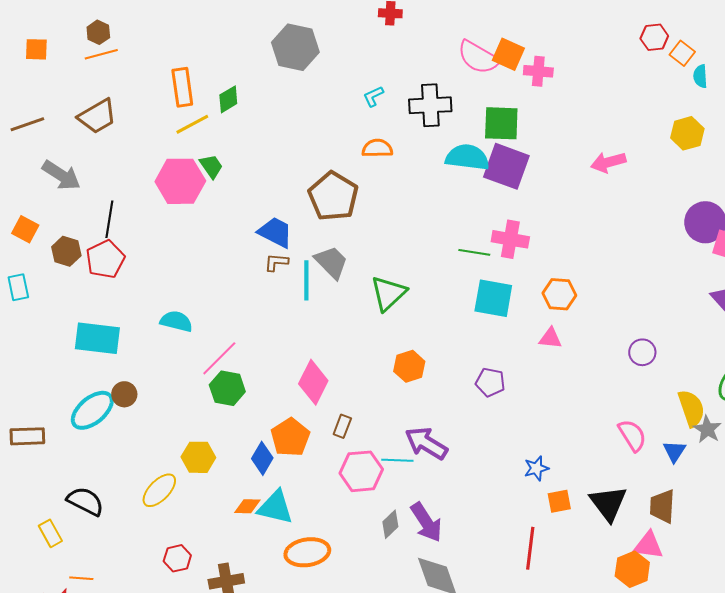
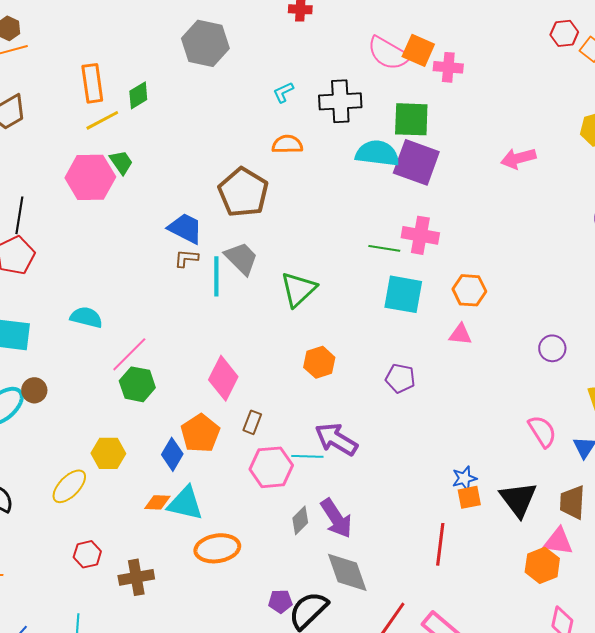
blue star: (536, 468) -> (464, 478), moved

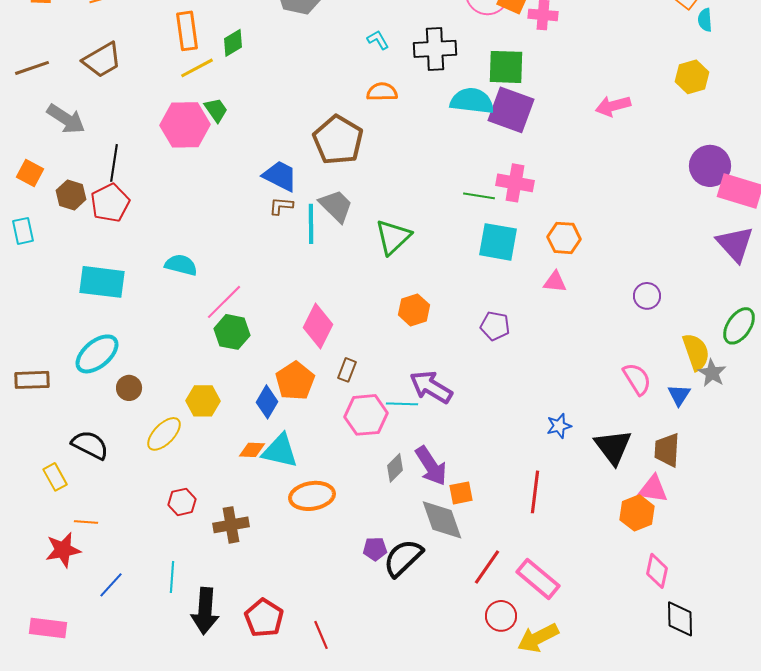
cyan L-shape: (283, 92) -> (378, 40), turned 85
brown circle: (34, 390) -> (129, 388), moved
orange square: (469, 497) -> (461, 493), moved

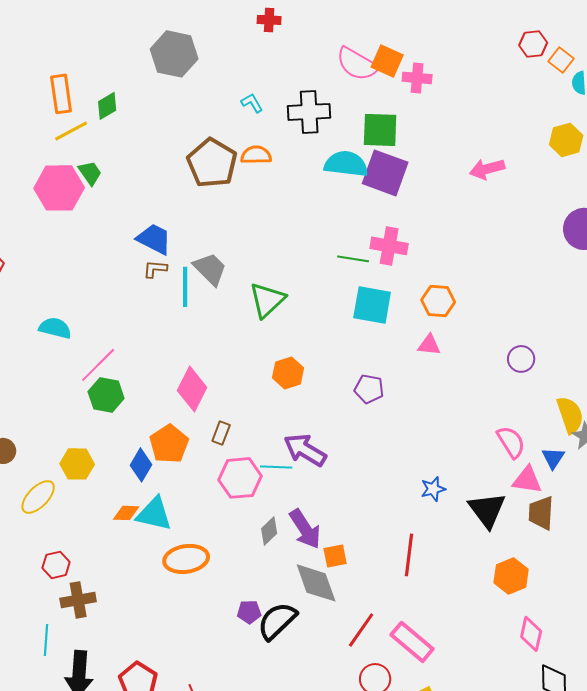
brown pentagon: (338, 140) -> (212, 163), moved
pink triangle: (653, 489) -> (527, 480), moved
brown cross: (231, 525) -> (78, 600), moved

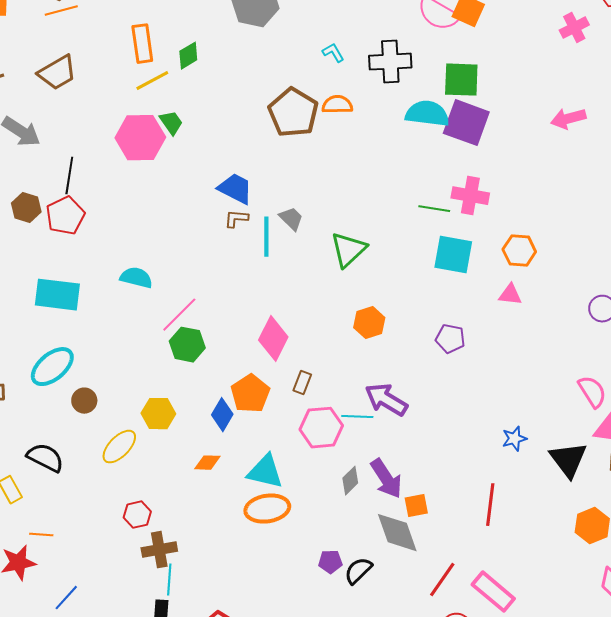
pink cross: (417, 78) -> (574, 28), moved, turned -32
gray trapezoid: (210, 269) -> (291, 219), size x0.7
cyan triangle: (154, 514) -> (265, 472), moved
black semicircle: (277, 621) -> (358, 571), size x0.7
cyan line: (46, 640) -> (169, 580), moved

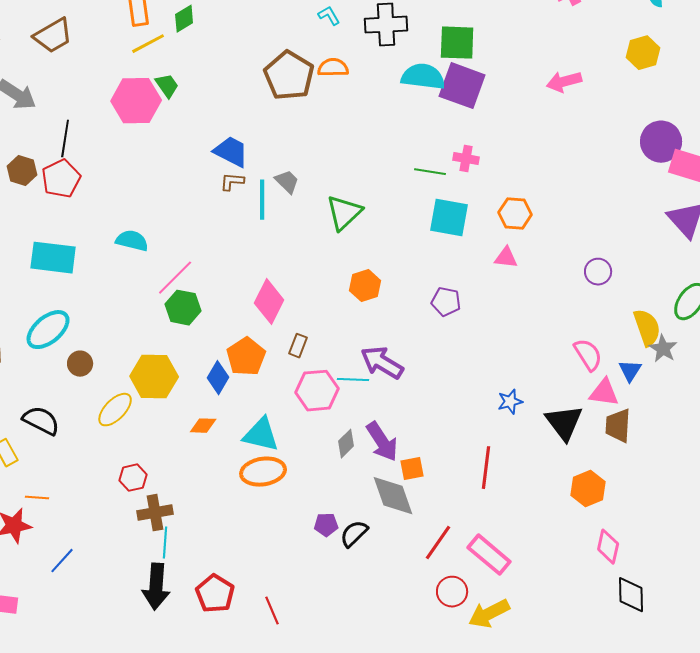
pink cross: (470, 196) -> (466, 159), size x0.7
yellow hexagon: (158, 414) -> (154, 377), size x1.4

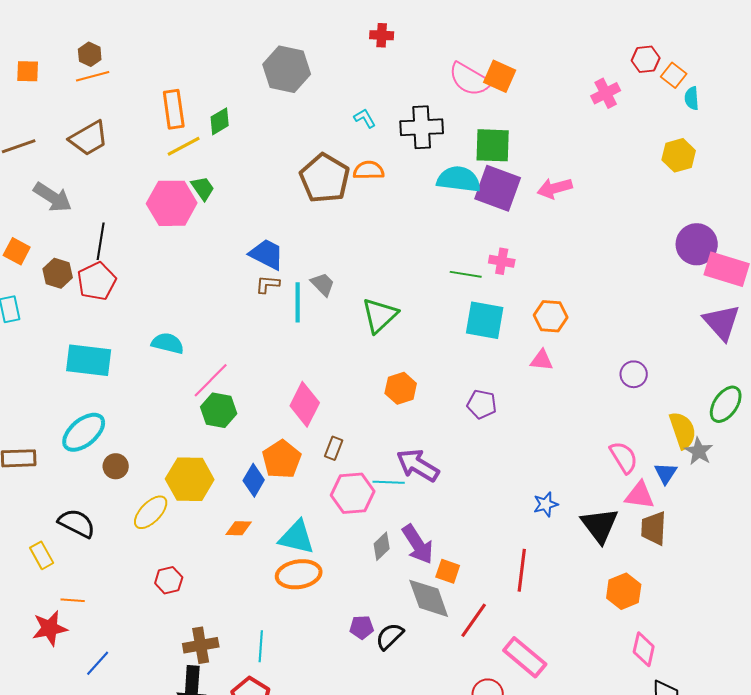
pink arrow: (564, 82) -> (555, 188), moved
orange square: (412, 469) -> (448, 571), turned 30
brown cross: (155, 513) -> (201, 645), moved
cyan line: (165, 543) -> (261, 646), moved
red line: (438, 543) -> (474, 620), moved

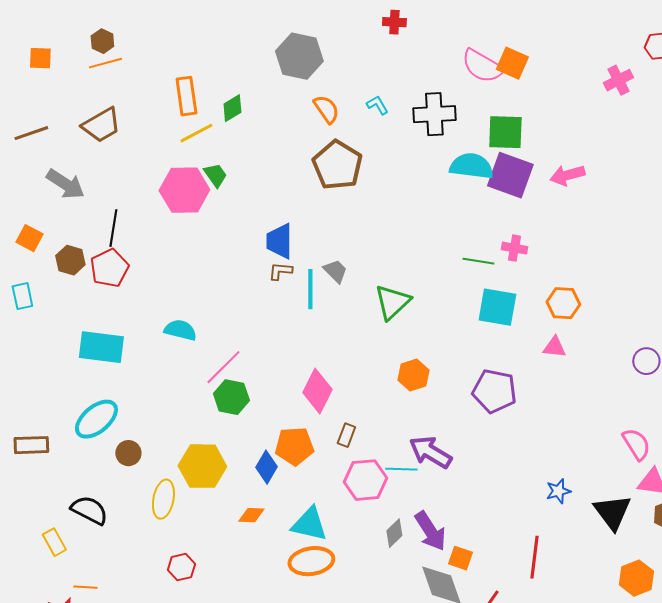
orange semicircle: (369, 170) -> (326, 109), moved, turned 56
blue trapezoid: (267, 254) -> (279, 241), turned -117
purple pentagon: (482, 404) -> (494, 391), size x1.5
orange pentagon: (282, 459) -> (294, 446), turned 30
yellow ellipse: (151, 512) -> (163, 499), turned -33

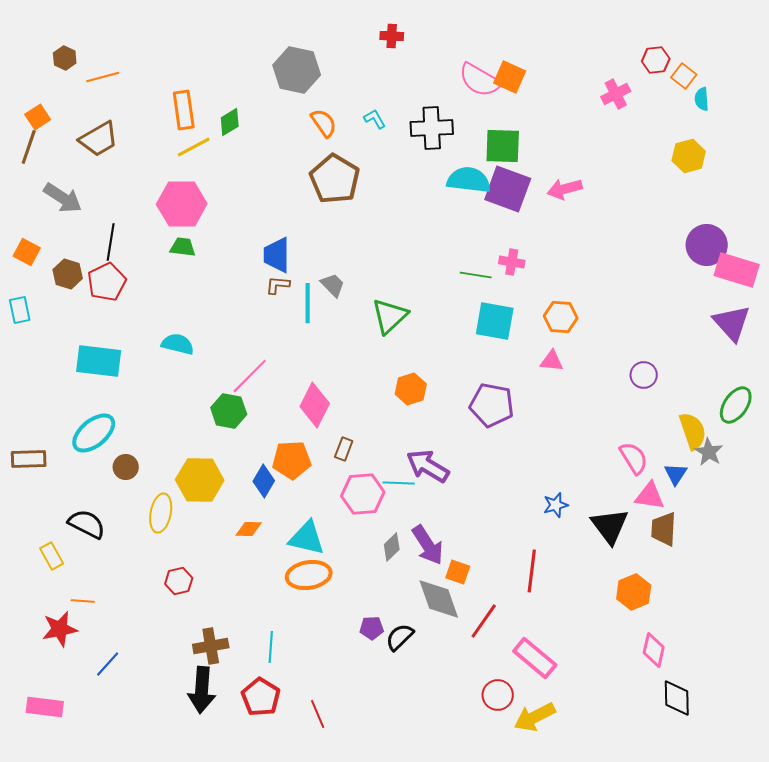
brown hexagon: (102, 41) -> (65, 58), moved
orange square: (40, 58) -> (38, 117), moved, turned -35
brown line: (31, 133) -> (29, 147), turned -52
green trapezoid: (215, 175) -> (183, 247), moved, turned -48
pink line: (223, 367) -> (250, 376), moved

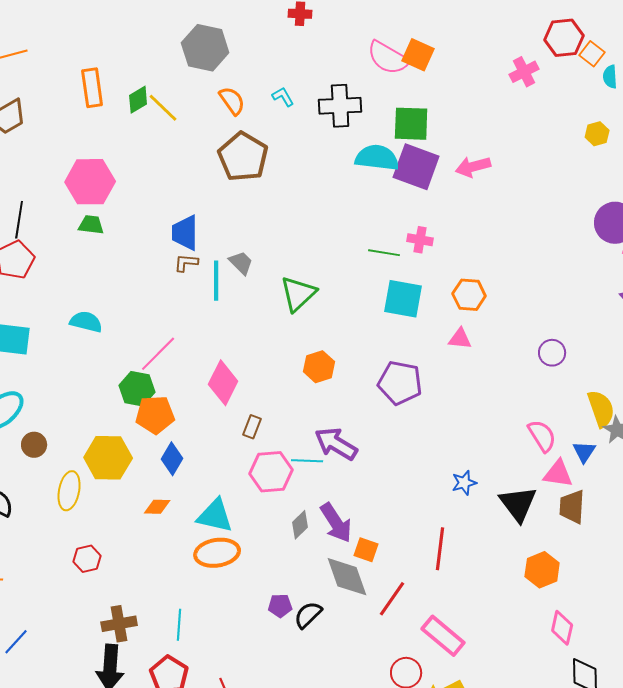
red hexagon: (656, 60) -> (564, 38), size x1.4
yellow line: (194, 147) -> (163, 108), moved, turned 72
yellow hexagon: (689, 156) -> (597, 134), size x0.7
orange pentagon: (292, 460) -> (155, 415), moved

